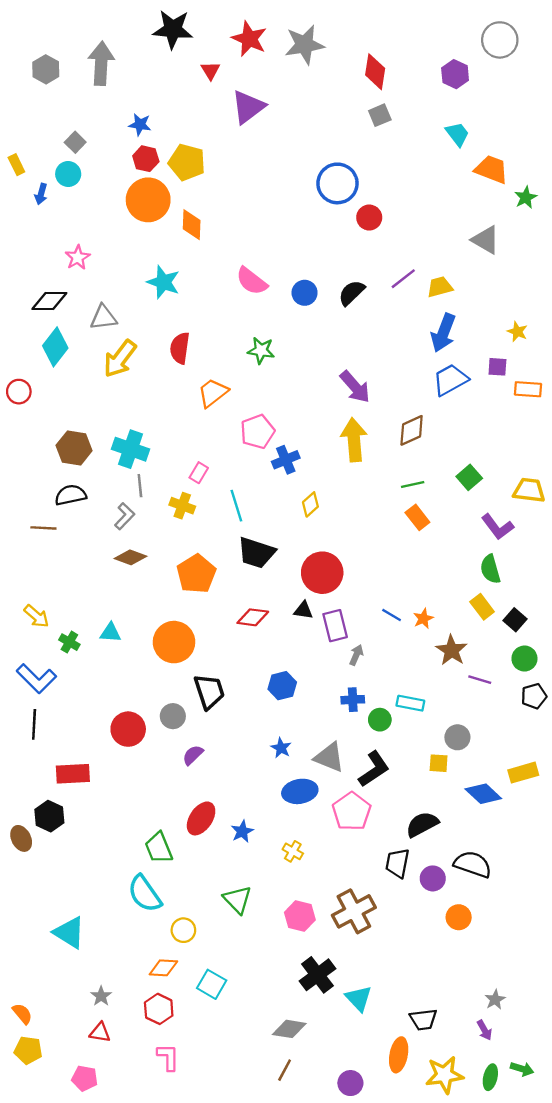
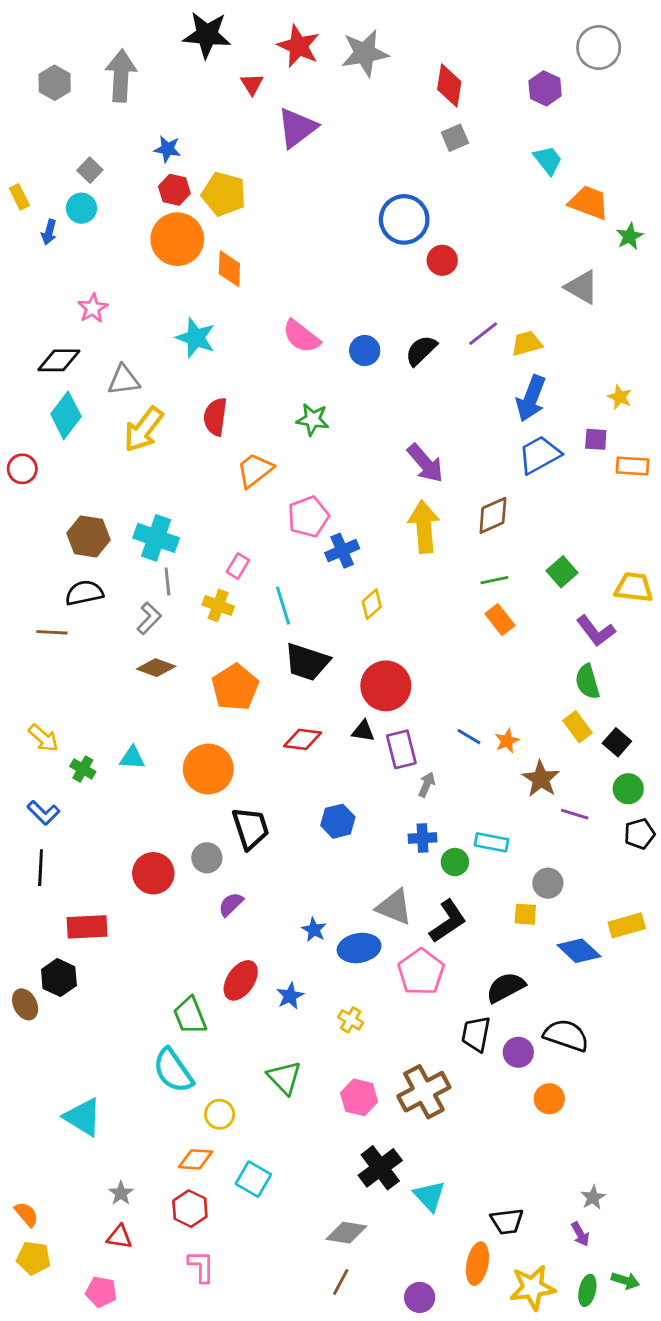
blue L-shape: (36, 679) -> (43, 813), size x0.7
blue star: (281, 748) -> (314, 930), moved

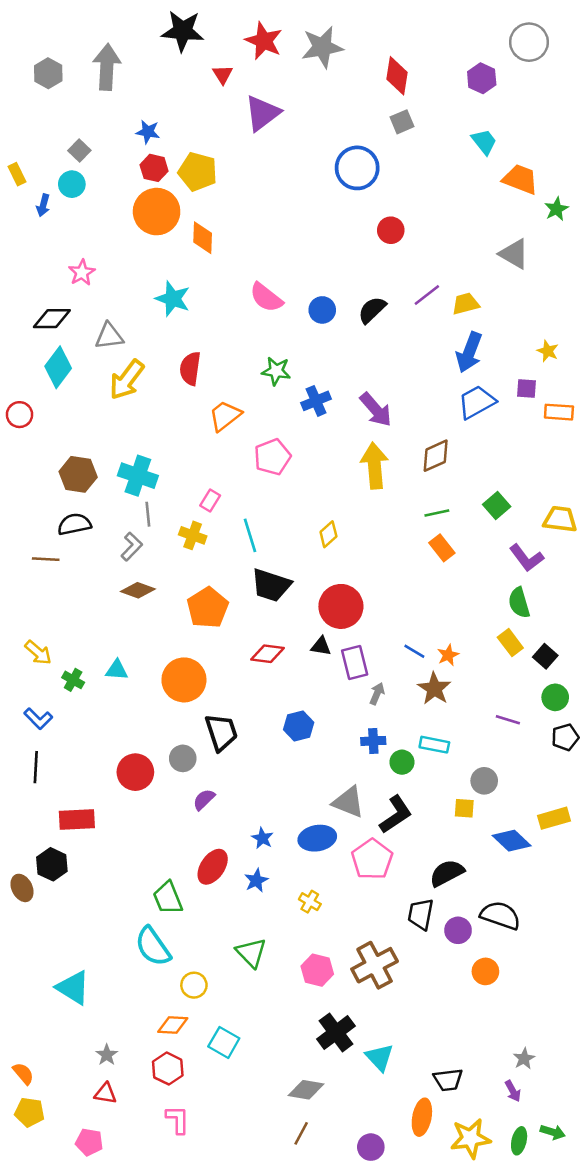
blue circle: (404, 219) -> (357, 168), moved
blue cross: (342, 551) -> (316, 401), moved
brown star: (541, 779) -> (434, 689), moved
blue star: (314, 930) -> (262, 838), moved

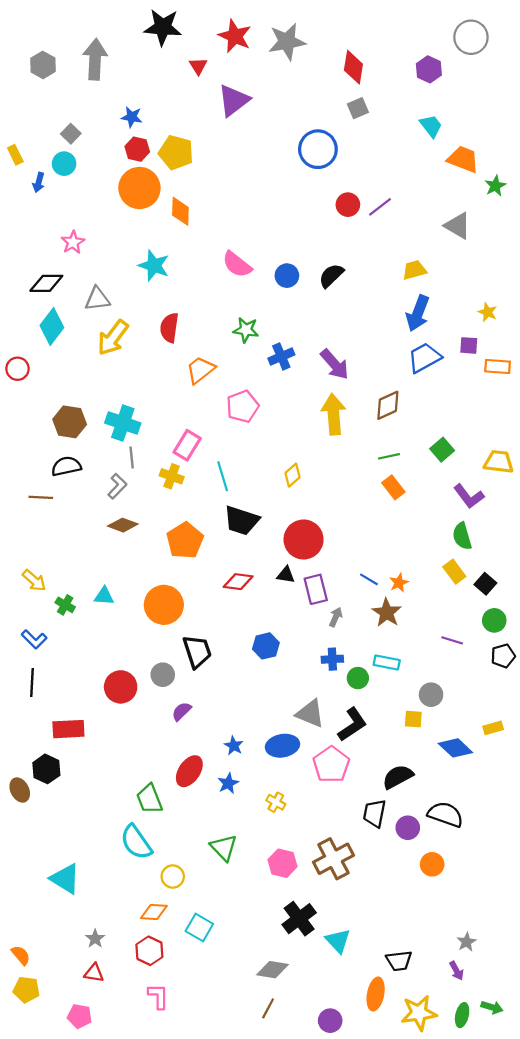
purple line: (427, 295) -> (380, 207), moved
pink rectangle: (210, 501) -> (187, 445), size x1.5
yellow rectangle: (554, 818) -> (493, 728), size x0.7

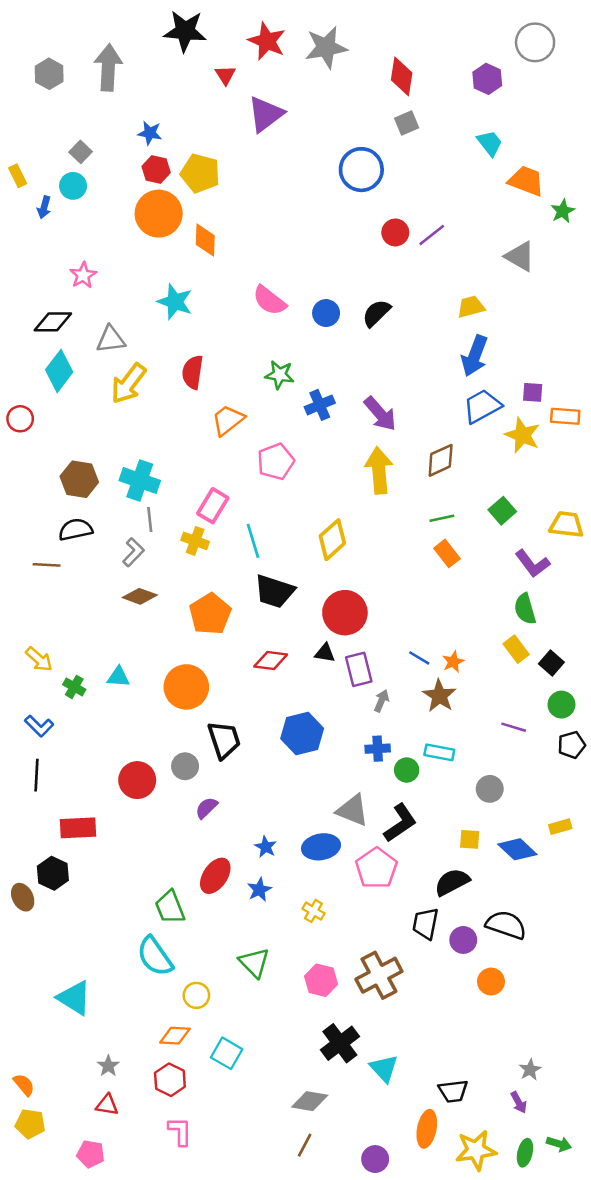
yellow star: (488, 312) -> (522, 435), moved, size x1.6
yellow diamond: (292, 475) -> (332, 540), size x1.5
blue hexagon: (266, 646) -> (302, 734), size x1.4
yellow square: (413, 719) -> (470, 839), moved

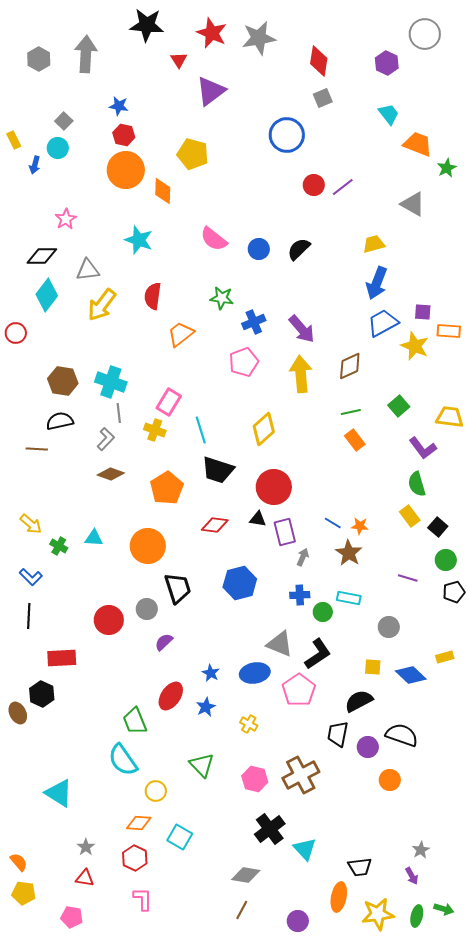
yellow pentagon: (200, 173) -> (193, 154), moved
pink pentagon: (276, 462) -> (244, 362), moved
orange star: (453, 662) -> (360, 526), turned 30

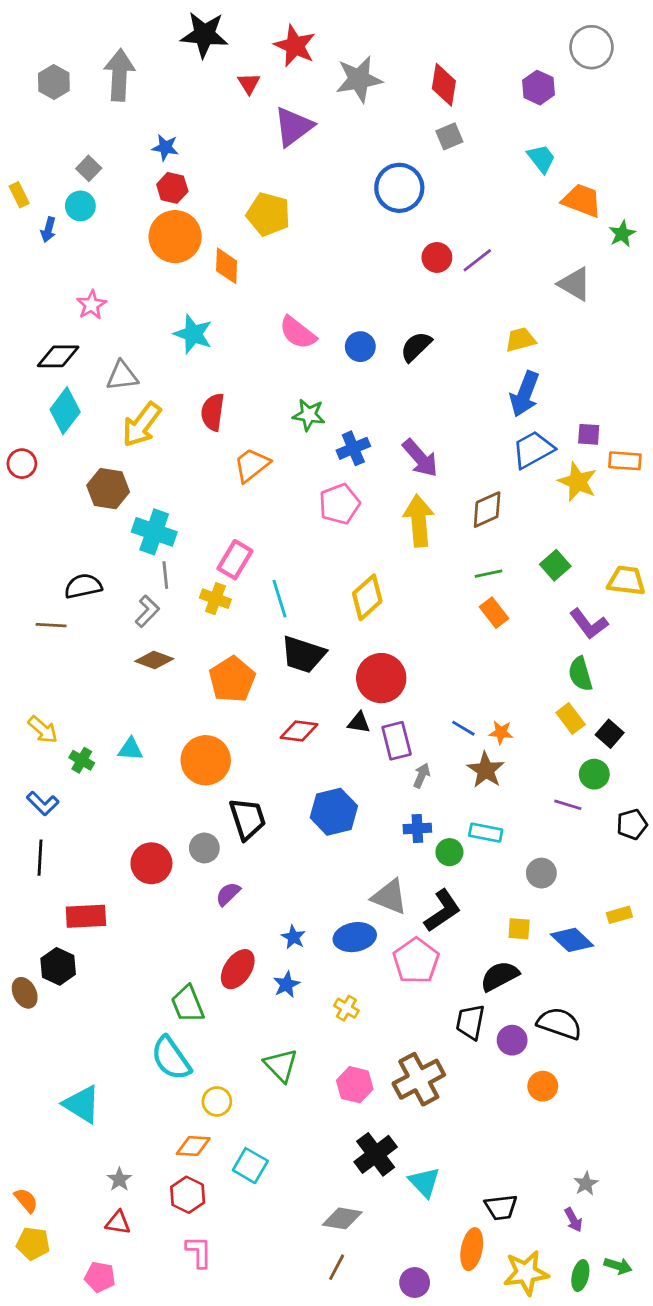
gray star: (259, 38) -> (359, 79), moved
brown hexagon: (63, 381) -> (108, 489), moved
green circle: (446, 560) -> (594, 774), moved

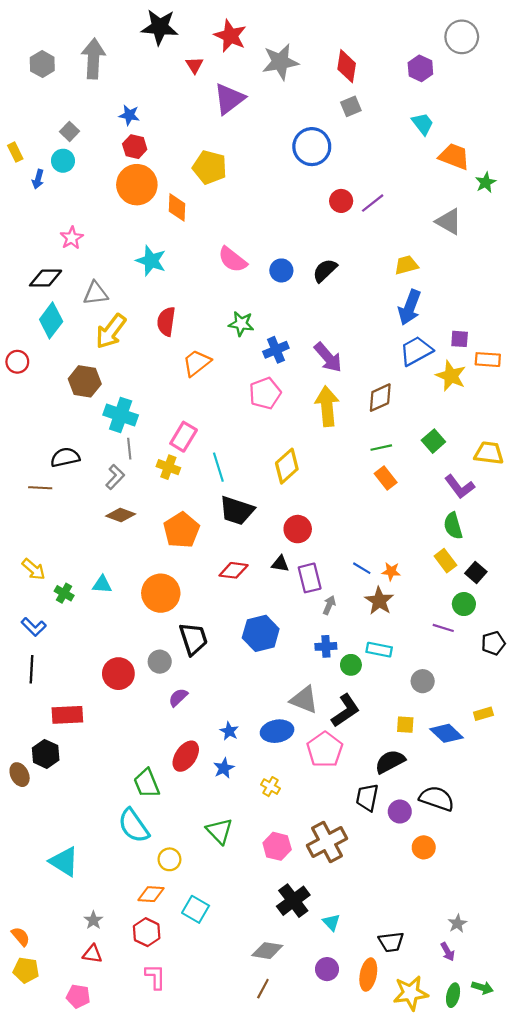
red circle: (381, 678) -> (298, 529), size x0.7
cyan triangle: (424, 1182) -> (331, 922), size x0.7
purple circle: (415, 1283) -> (327, 969), moved

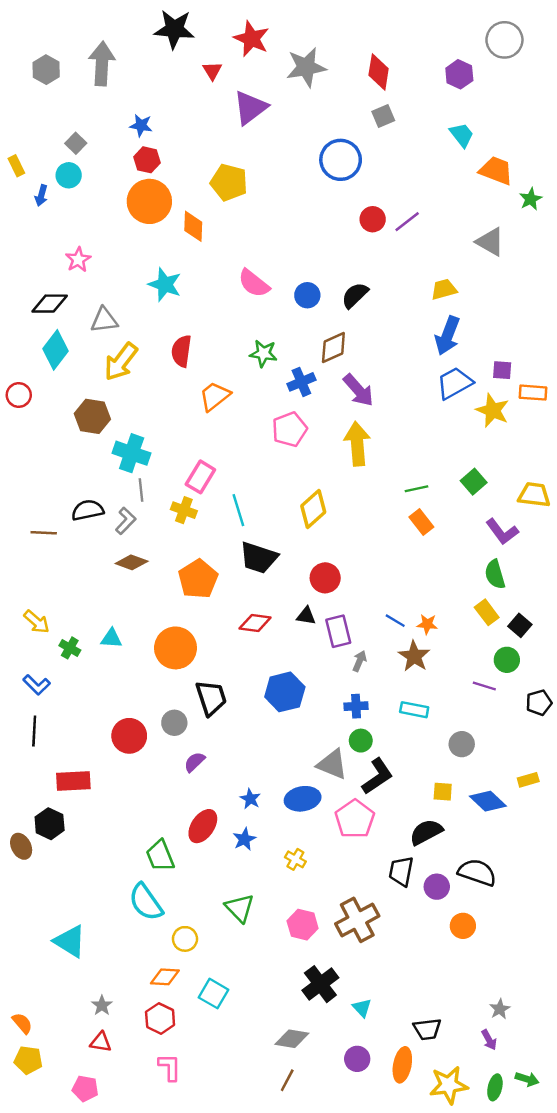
brown diamond: (380, 398) -> (333, 347), moved
black semicircle: (65, 457) -> (88, 510), moved
green circle: (351, 665) -> (361, 741), moved

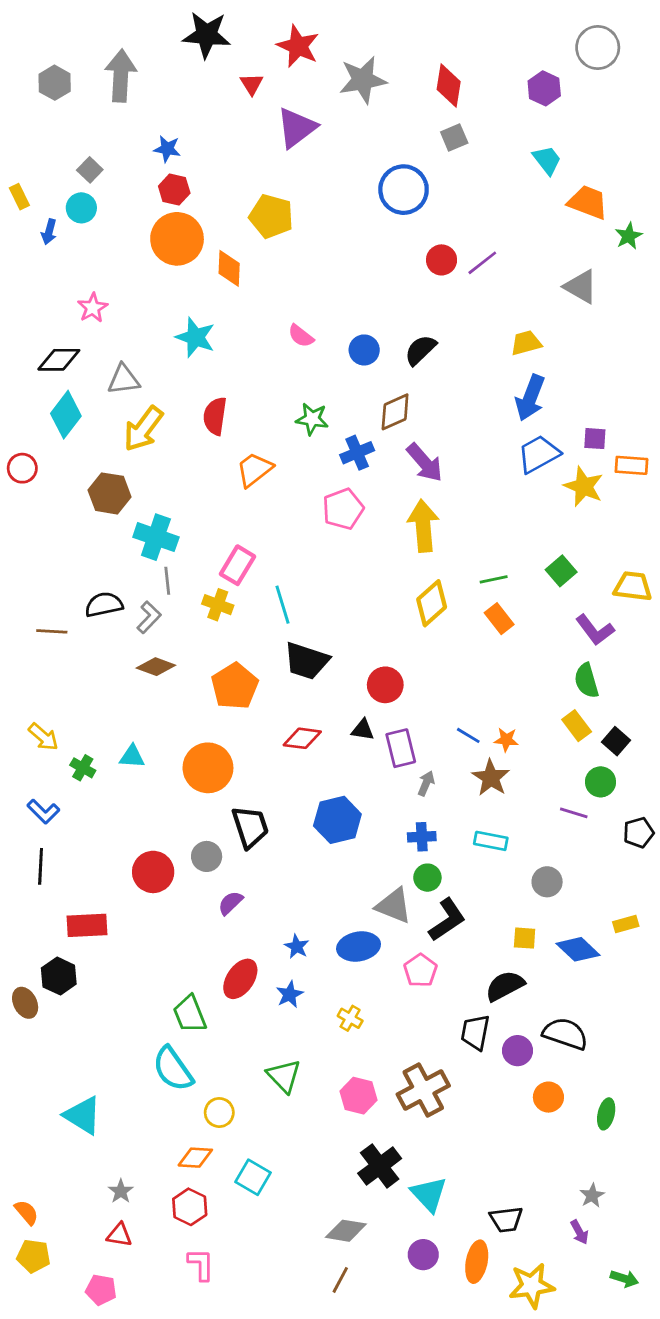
pink semicircle: (254, 283) -> (301, 336), size x0.7
yellow diamond: (313, 509) -> (432, 603), moved
pink pentagon: (355, 819) -> (420, 970), size x0.7
cyan triangle: (362, 1008) -> (429, 1194), size x1.6
green ellipse: (495, 1087) -> (606, 1114), moved

